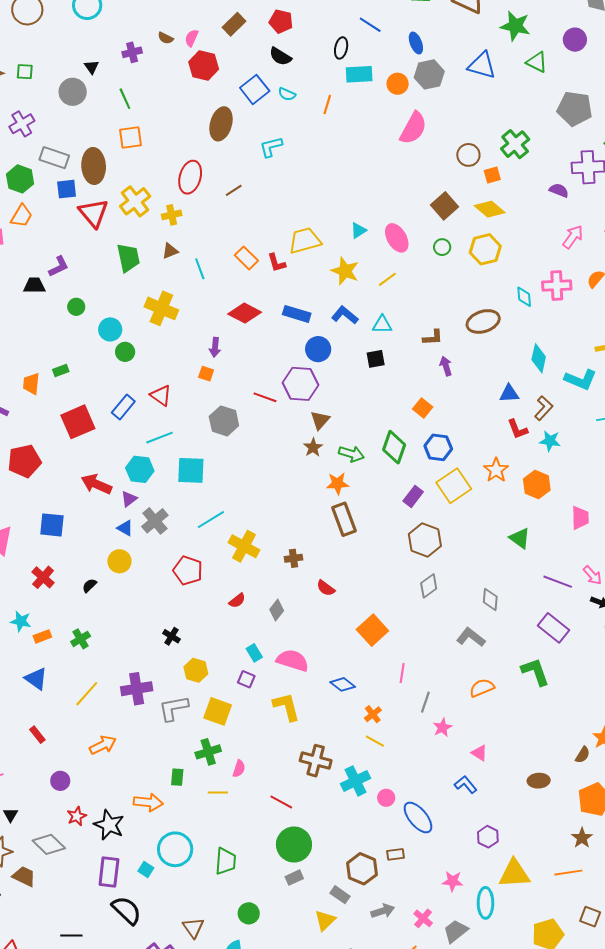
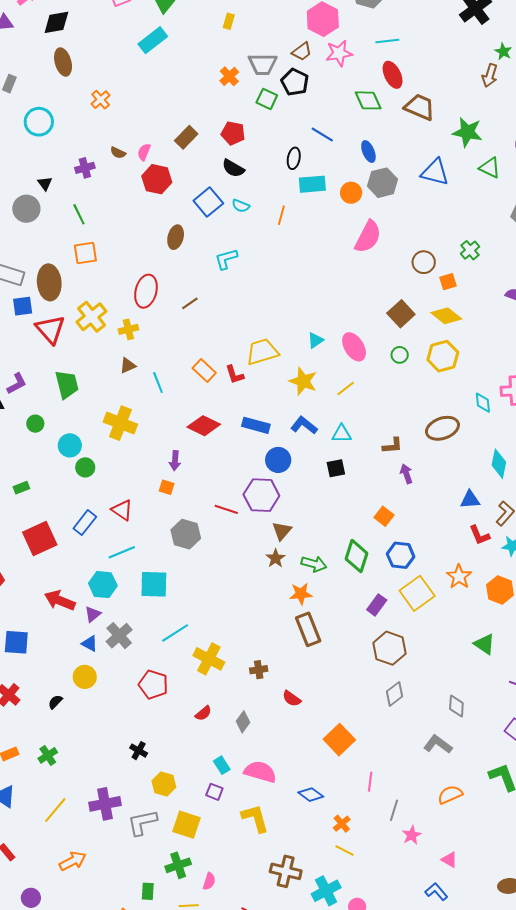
brown ellipse: (221, 124) -> (176, 237), size x0.7
green cross: (515, 144) -> (470, 250), size x0.7
green trapezoid: (128, 258) -> (67, 384), moved

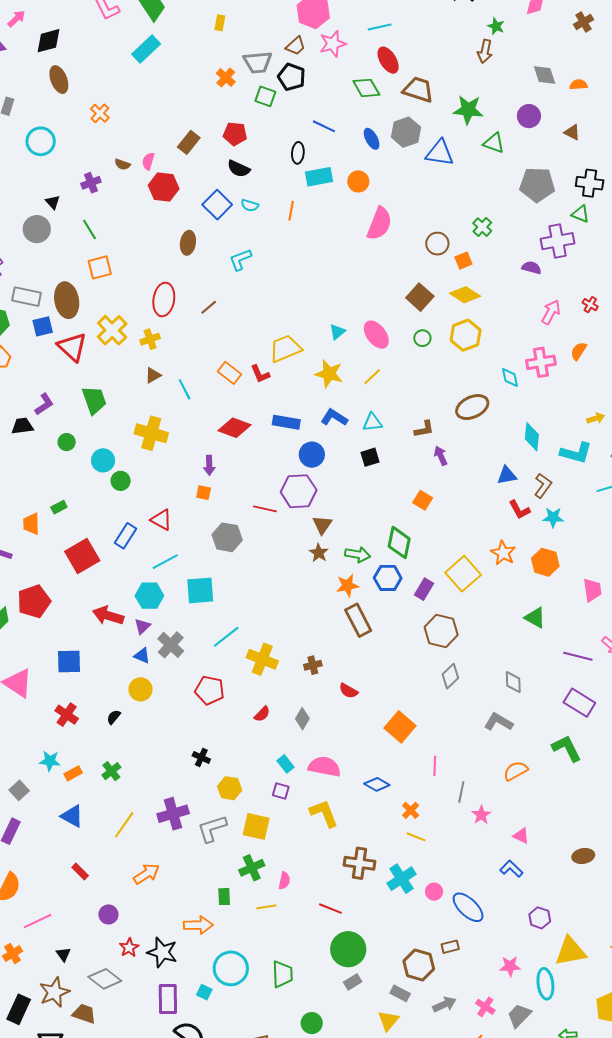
gray hexagon: (382, 183) -> (406, 132), moved
blue hexagon: (401, 555) -> (388, 578), moved

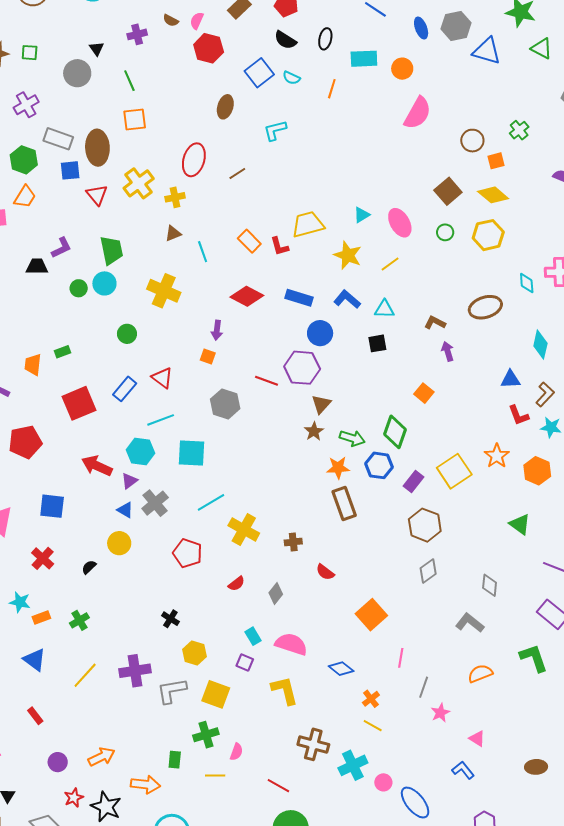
black ellipse: (298, 153) -> (325, 39), moved
red triangle: (72, 347) -> (97, 195), size x0.7
brown L-shape: (424, 429) -> (435, 323), turned -150
cyan circle: (103, 460) -> (104, 283), moved
orange arrow: (146, 874) -> (102, 757), moved

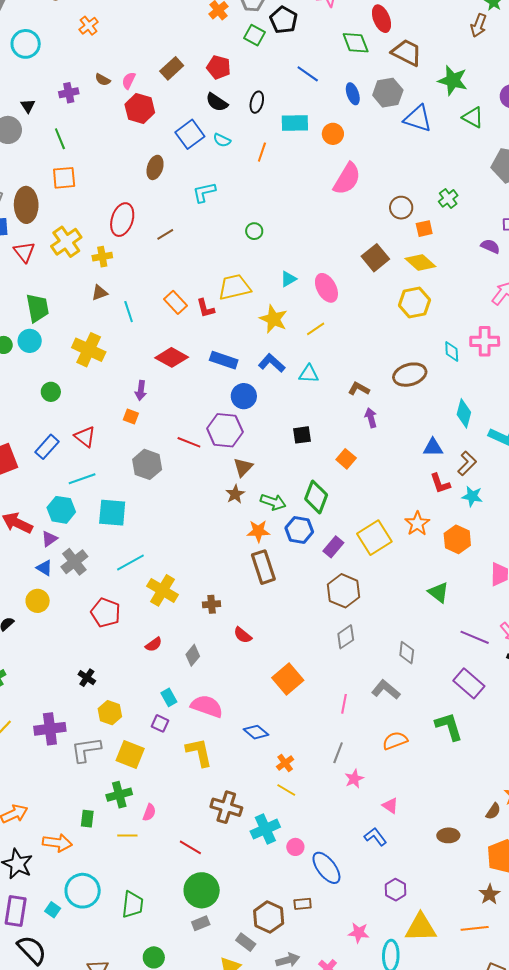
green circle: (445, 232) -> (254, 231), moved
black square: (377, 343) -> (302, 435), moved
pink line: (401, 658) -> (344, 704), moved

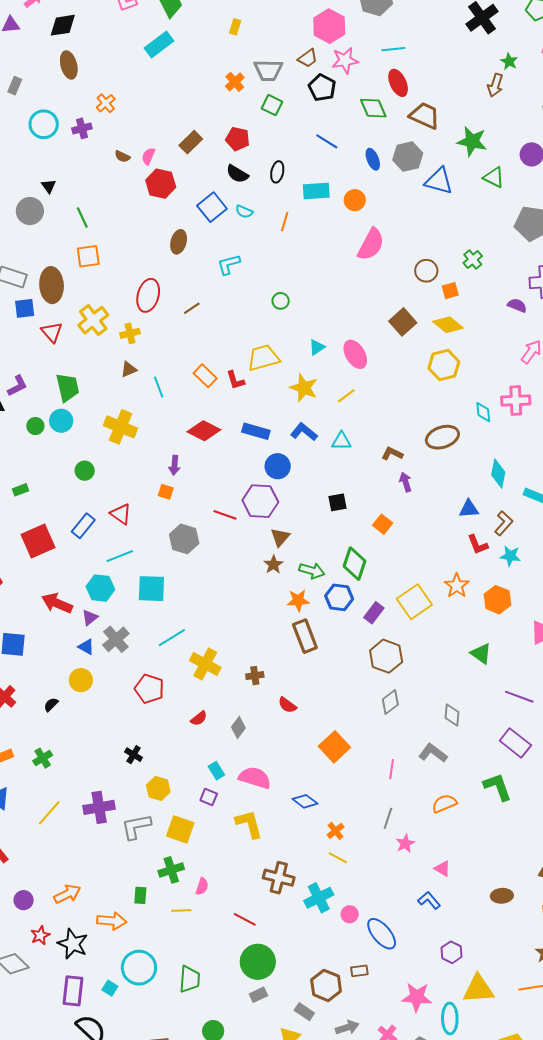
black pentagon: (284, 20) -> (322, 88), moved
purple cross: (69, 93) -> (82, 128), moved
pink star: (359, 933) -> (417, 997), size x1.4

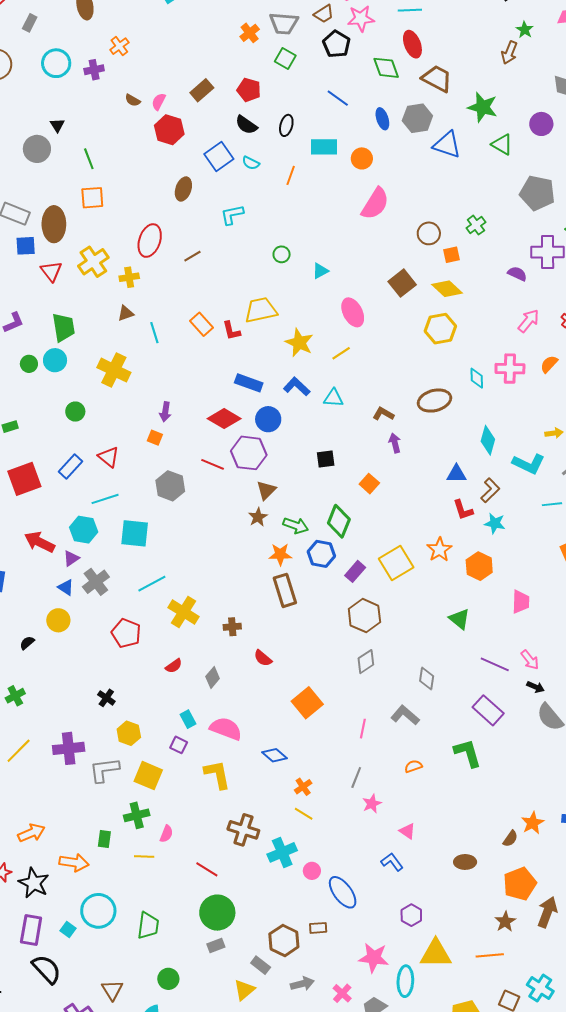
cyan triangle: (317, 347) -> (320, 271), moved
red diamond: (204, 431) -> (224, 419), moved
orange semicircle: (444, 803) -> (413, 766), size x0.7

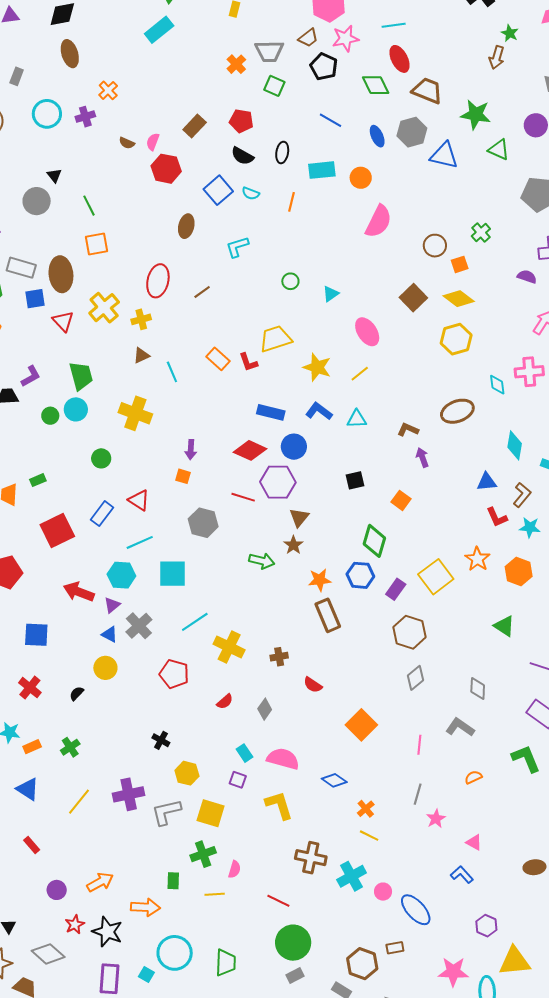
green arrow: (296, 526) -> (262, 561), moved

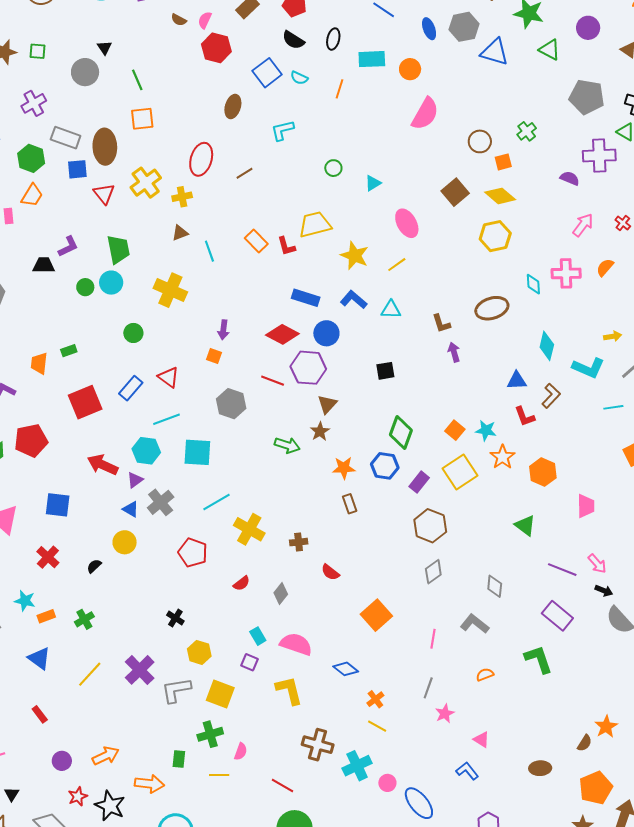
brown L-shape: (408, 430) -> (441, 323), turned -135
orange square: (401, 500) -> (455, 430), moved
cyan star: (530, 527) -> (486, 430), moved
brown rectangle: (328, 615) -> (350, 504), size x0.6
purple cross: (129, 794) -> (140, 670), turned -36

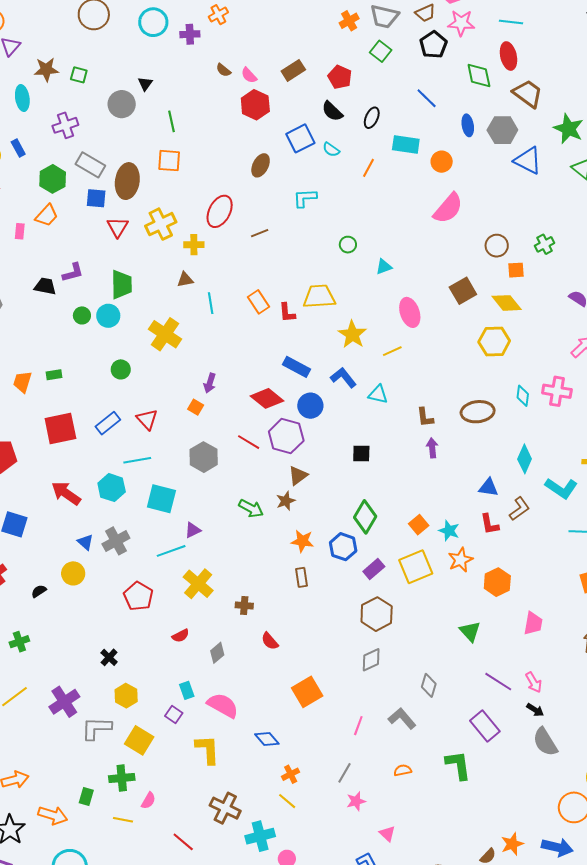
pink semicircle: (205, 20) -> (249, 75), turned -78
purple triangle: (135, 480) -> (193, 530), moved

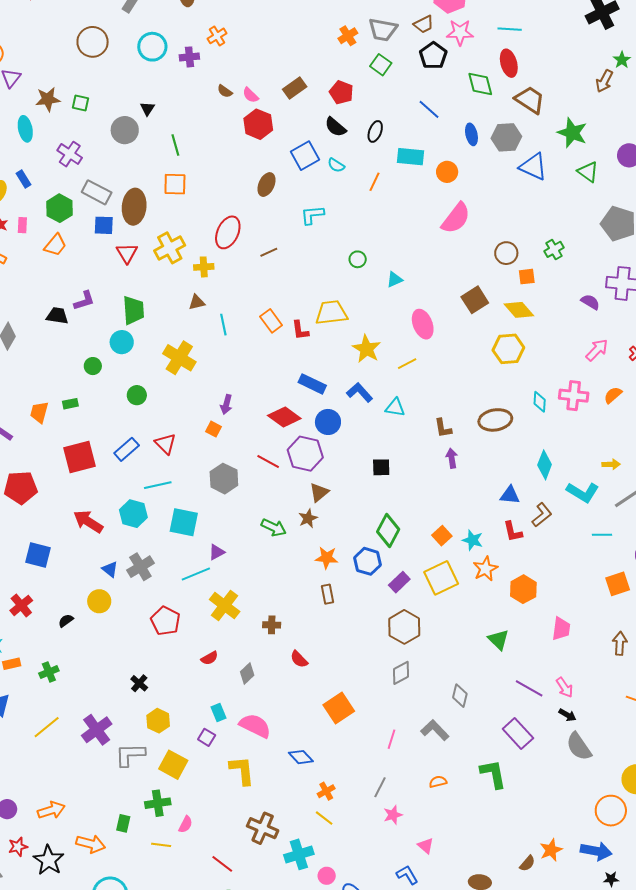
purple cross: (65, 125) -> (70, 154), turned -35
pink rectangle: (20, 231) -> (22, 225), moved
green circle: (82, 315) -> (93, 366), moved

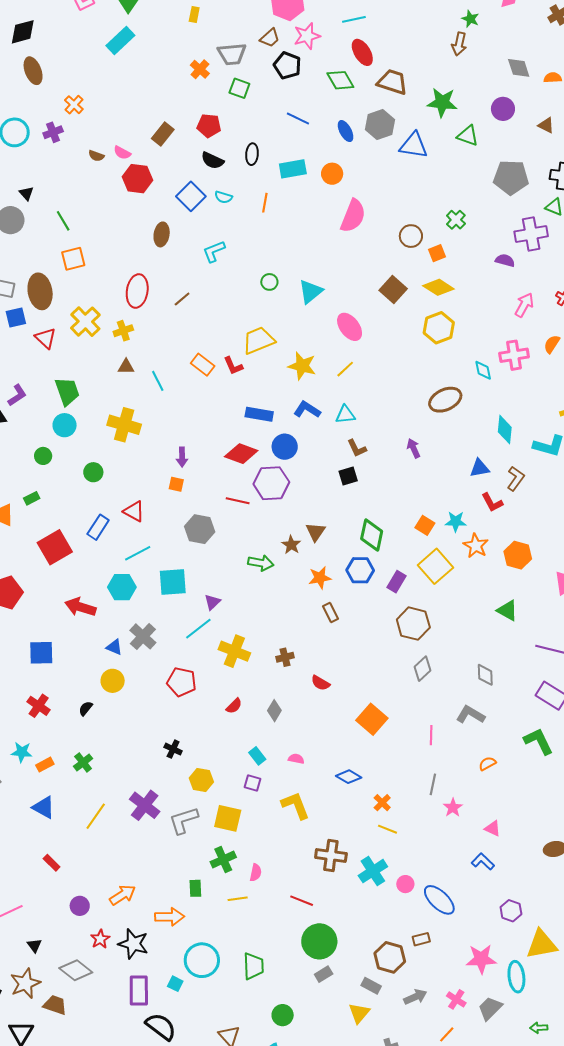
cyan triangle: (395, 280) -> (310, 292), size x1.5
brown triangle: (197, 302) -> (126, 367), turned 30
brown L-shape: (443, 428) -> (357, 448), moved
brown triangle: (319, 492) -> (316, 532), moved
pink semicircle: (255, 726) -> (296, 759), size x0.5

